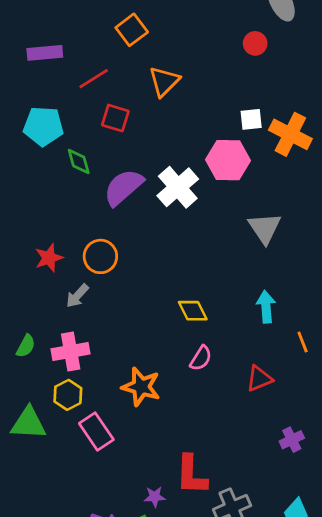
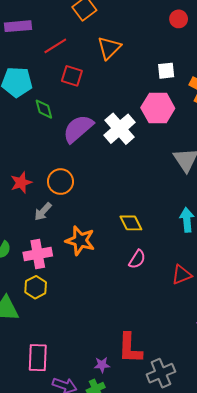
white square: (251, 119) -> (166, 71), moved
orange star: (141, 387) -> (80, 241), moved
pink rectangle: (96, 432) -> (38, 358), moved, turned 36

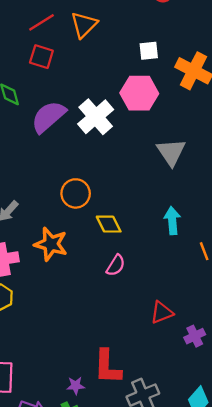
red line: (55, 46) -> (41, 22), moved
orange circle: (60, 182) -> (76, 193), moved
red triangle: (182, 275) -> (162, 313), moved

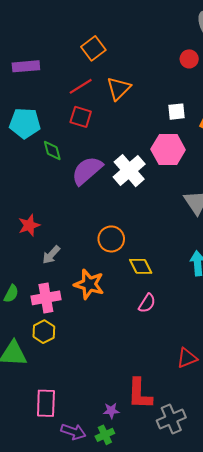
red triangle: (162, 313) -> (187, 358), moved

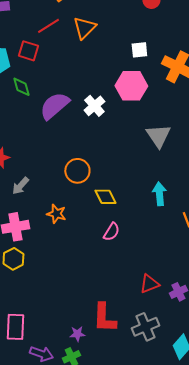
red square: (81, 117) -> (28, 51), moved
white cross: (129, 171) -> (94, 106), size x0.7
orange star: (89, 284) -> (56, 214), size x0.7
gray cross: (171, 419) -> (145, 327), moved

